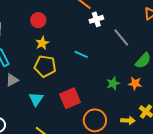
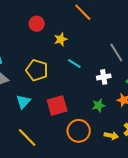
white cross: (96, 19) -> (104, 77), moved
yellow star: (42, 43) -> (61, 39), moved
green star: (113, 83) -> (99, 105), moved

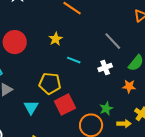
red circle: (37, 24) -> (15, 42), moved, size x1.5
yellow pentagon: (37, 70) -> (50, 83), moved
green star: (99, 105) -> (106, 108), moved

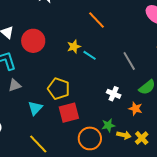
cyan line: (74, 60) -> (90, 55), moved
white cross: (105, 67) -> (114, 94), moved, turned 32
yellow arrow: (124, 124) -> (124, 135), moved

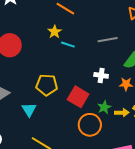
yellow star: (74, 47) -> (55, 32), moved
gray line: (129, 61) -> (108, 40), turned -54
red square: (69, 113) -> (78, 97), moved, turned -30

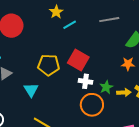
cyan line: (68, 45) -> (70, 25), turned -48
white cross: (101, 75) -> (85, 81), moved
red square: (78, 97) -> (78, 60), moved

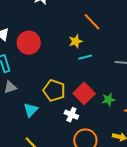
white cross: (85, 81) -> (71, 115), moved
green star: (106, 87) -> (108, 100), moved

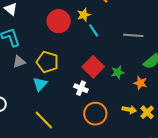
red circle: (29, 43) -> (59, 21), moved
cyan line: (85, 57) -> (94, 30), turned 72
yellow pentagon: (54, 90) -> (47, 62), moved

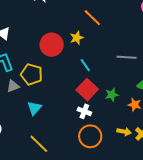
cyan line: (94, 30) -> (85, 65), moved
yellow pentagon: (47, 62) -> (32, 74), moved
white cross: (81, 88) -> (84, 111), moved

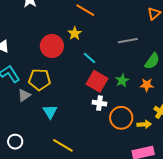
yellow arrow: (124, 132) -> (144, 124), moved
orange circle: (90, 136) -> (121, 118), moved

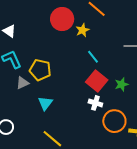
red circle: (52, 46) -> (62, 19), moved

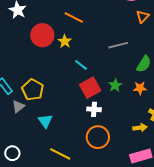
yellow pentagon: (40, 70) -> (33, 90), turned 30
red square: (97, 81) -> (90, 88), turned 35
orange circle: (114, 121) -> (98, 137), moved

